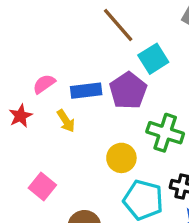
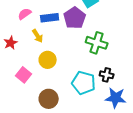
red star: (21, 116) -> (11, 43), moved
yellow circle: (121, 158) -> (48, 60), moved

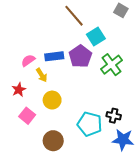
pink semicircle: (25, 14) -> (28, 60), moved
red star: (11, 43) -> (19, 90), moved
green cross: (97, 43) -> (112, 65), moved, turned 35

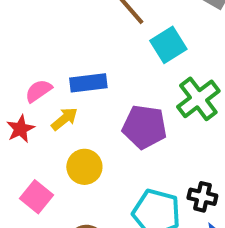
purple pentagon: (80, 56) -> (144, 127), moved, turned -30
yellow arrow: (42, 75) -> (64, 119), turned -96
red star: (19, 90) -> (20, 129), moved

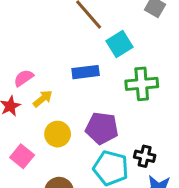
blue rectangle: (88, 83) -> (86, 72), moved
green cross: (198, 99) -> (142, 84), turned 32
purple pentagon: (144, 127) -> (102, 128), moved

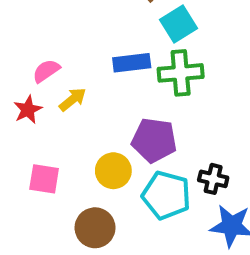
green cross: (142, 84) -> (181, 73), moved
yellow circle: (58, 134) -> (113, 171), moved
pink square: (22, 156) -> (44, 179), turned -30

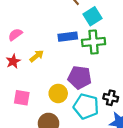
pink semicircle: (46, 71) -> (15, 35), moved

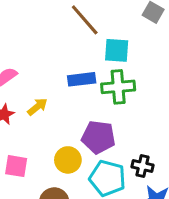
cyan square: (92, 16) -> (117, 50), turned 36

